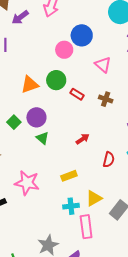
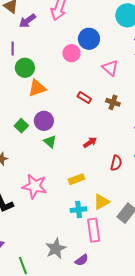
green circle: (56, 80) -> (25, 68), moved

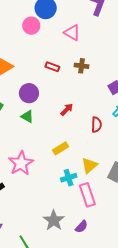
purple circle: (44, 121) -> (29, 93), moved
pink star: (35, 186) -> (21, 163), turned -30

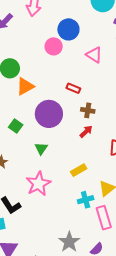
brown cross: (82, 66) -> (88, 110), moved
purple circle: (29, 93) -> (49, 114), size x1.4
green triangle: (27, 116) -> (41, 148), moved, turned 32

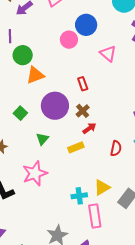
red rectangle: (73, 88) -> (83, 84), turned 40
brown cross: (88, 110) -> (83, 111), moved, turned 32
yellow rectangle: (79, 170) -> (76, 147), moved

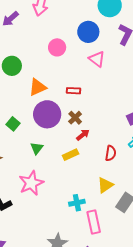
blue circle: (86, 25) -> (88, 32), moved
orange triangle: (35, 75) -> (38, 87), moved
red rectangle: (83, 84) -> (73, 91), turned -64
yellow triangle: (102, 187) -> (105, 185), moved

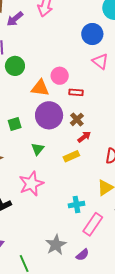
pink circle: (57, 47) -> (60, 76), moved
orange triangle: (38, 87) -> (40, 88), turned 30
green square: (13, 124) -> (15, 124), turned 32
pink rectangle: (94, 222) -> (93, 224), turned 45

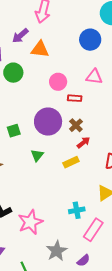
purple arrow: (15, 19) -> (20, 36), moved
pink triangle: (100, 61) -> (94, 77), moved, turned -30
orange triangle: (40, 88) -> (40, 49), moved
pink star: (31, 184) -> (30, 222), moved

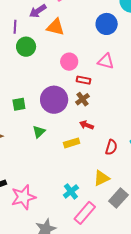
brown cross: (76, 125) -> (83, 99), moved
red arrow: (83, 142) -> (86, 125), turned -128
cyan cross: (77, 210) -> (71, 191), turned -35

